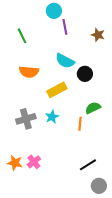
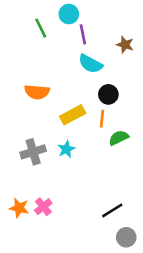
green line: (22, 36) -> (41, 28), moved
cyan semicircle: (65, 61) -> (91, 64), moved
orange line: (80, 124) -> (102, 119), moved

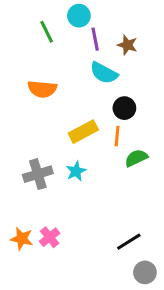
brown star: (125, 45) -> (127, 45), moved
orange semicircle: (37, 92) -> (42, 89), moved

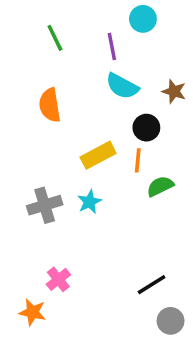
cyan circle: (79, 16) -> (143, 19), moved
brown star: (127, 45) -> (174, 91), moved
orange semicircle: (42, 89) -> (50, 105), turned 76
orange star: (22, 239) -> (32, 312), moved

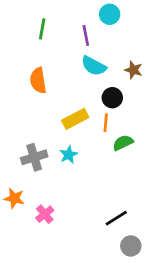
green line: (55, 38) -> (42, 29), turned 36
orange star: (32, 312) -> (14, 198), moved

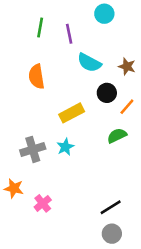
purple line: (86, 35) -> (69, 34), moved
orange line: (106, 123) -> (127, 107), moved, turned 36
gray circle: (131, 246) -> (112, 234), moved

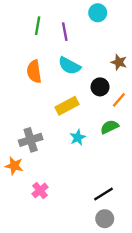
cyan semicircle: (89, 63) -> (69, 66), moved
cyan star: (65, 147) -> (78, 137), moved
orange star: (14, 188) -> (14, 166), moved

